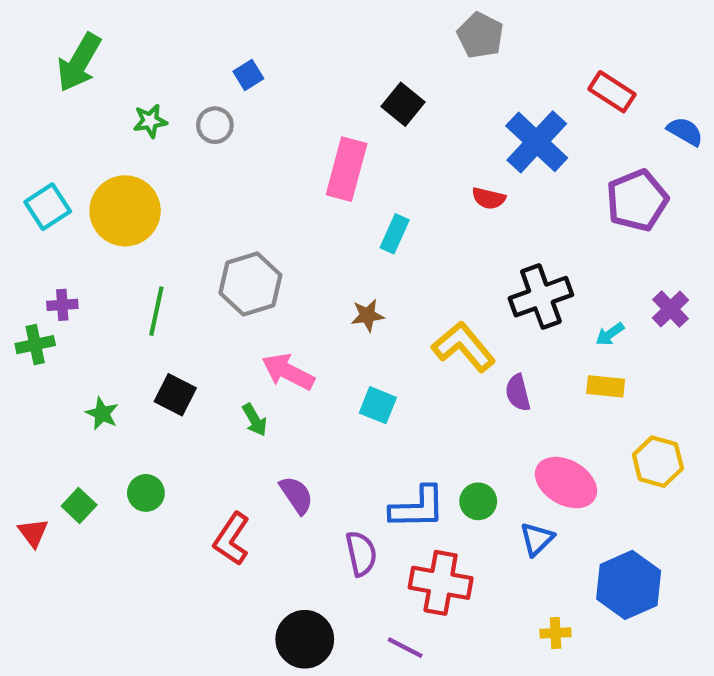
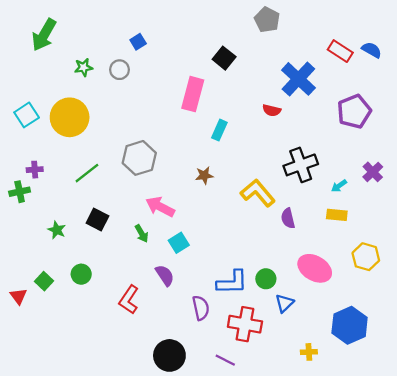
blue semicircle: (685, 131) -> (372, 50), moved
green line: (156, 311) -> (87, 173), turned 40
cyan square: (378, 405) -> (179, 243), moved, turned 36
blue triangle: (537, 539) -> (284, 303), moved

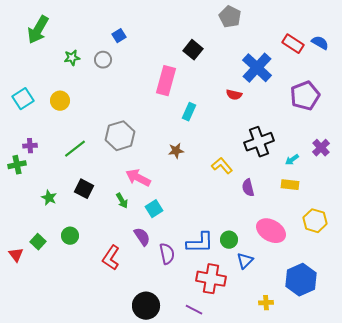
yellow circle: (70, 117) -> (60, 101), size x0.6
yellow L-shape: (258, 193) -> (222, 166), size x0.7
purple semicircle: (201, 308) -> (167, 254), moved

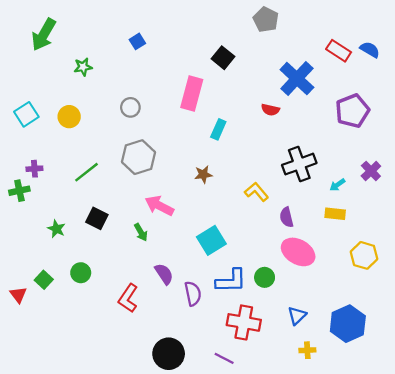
gray circle: (103, 60) -> (130, 107), moved
cyan square: (154, 209) -> (211, 240), moved, size x1.4
pink ellipse: (271, 231) -> (298, 252), moved
blue triangle: (245, 261) -> (297, 316), moved

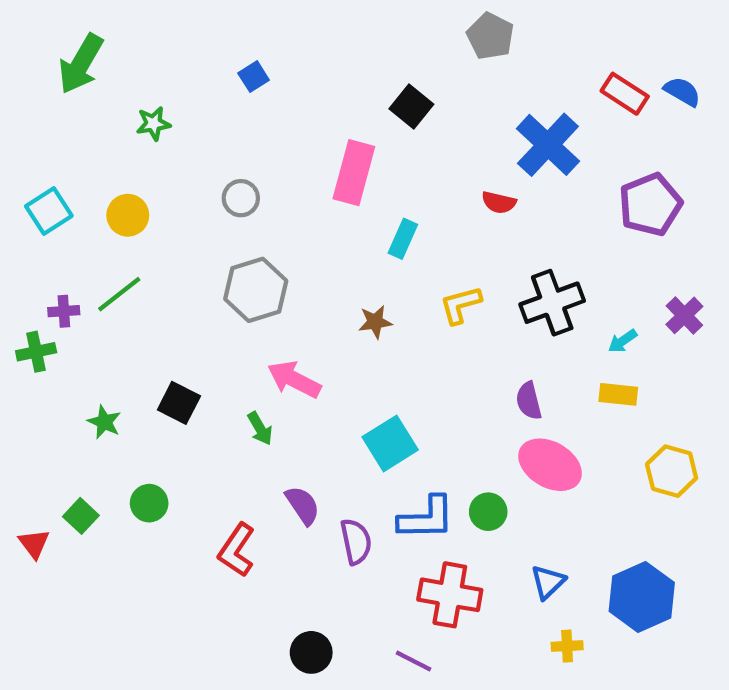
green line: (86, 172) -> (119, 294), moved
yellow L-shape: (256, 192) -> (460, 305), moved, turned -65
black circle: (169, 354) -> (311, 652), size x0.7

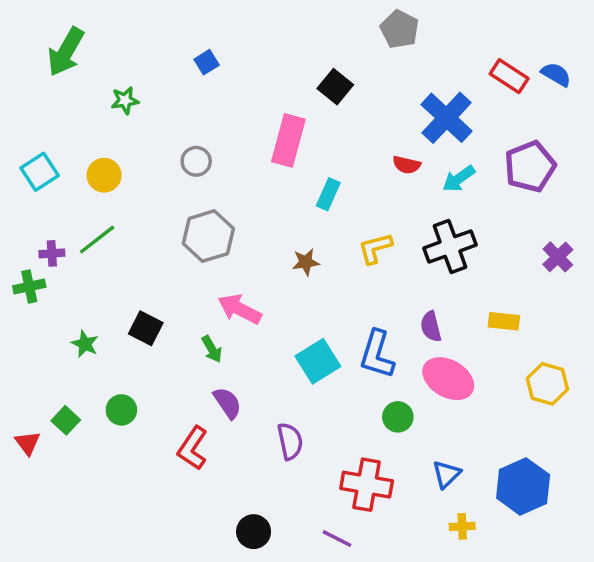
cyan arrow: (623, 341) -> (459, 179), moved, size x1.4
purple semicircle: (303, 505) -> (227, 403), moved
blue L-shape: (426, 518) -> (377, 354), moved, turned 108

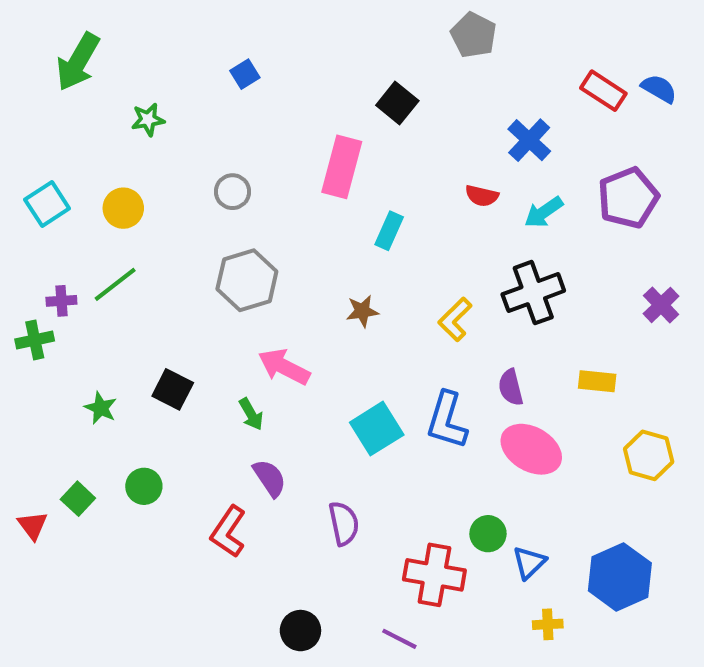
blue cross: (447, 118) -> (529, 140), size x0.7
yellow L-shape: (375, 248) -> (455, 319), moved, turned -30
green circle: (398, 417) -> (488, 534), moved

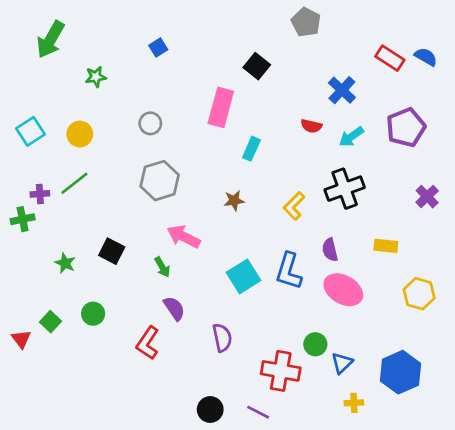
black circle: (300, 631) -> (210, 409), moved

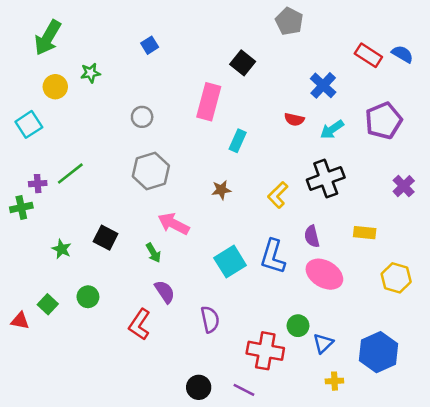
yellow circle: (80, 134) -> (55, 87), moved
red triangle: (21, 339) -> (20, 321), turned -42

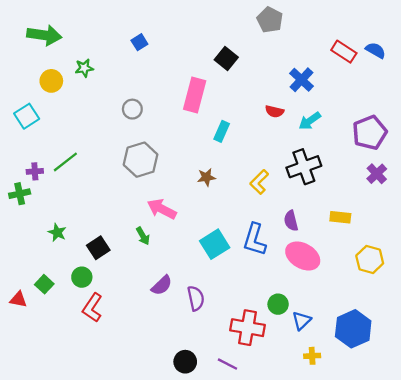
green arrow: (48, 38) -> (44, 35), turned -112
purple pentagon: (384, 121) -> (370, 133), moved
black square: (106, 238) -> (98, 248), moved, turned 30
purple semicircle: (165, 292) -> (162, 285), moved, turned 80
red L-shape: (140, 324) -> (92, 308), moved

